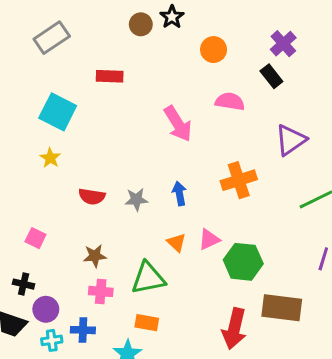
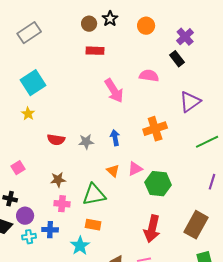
orange circle: (214, 50) -> (146, 26), moved
red rectangle: (110, 76) -> (95, 51), moved
cyan square: (58, 112) -> (33, 83), turned 30
pink square: (35, 238) -> (18, 168), turned 32
brown rectangle: (282, 308) -> (196, 225), moved, turned -68

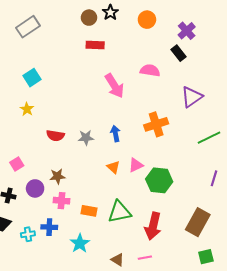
cyan square: (33, 83) -> (32, 78), size x0.7
green triangle: (94, 195) -> (119, 212), moved
purple circle: (25, 216) -> (35, 188), moved
orange rectangle: (93, 225) -> (89, 211), moved

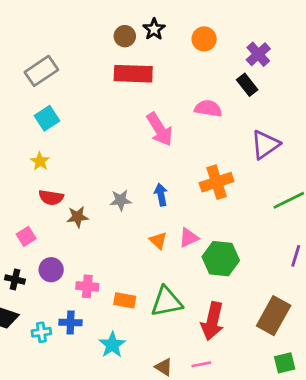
gray rectangle: (28, 27) -> (41, 71), moved
red rectangle: (95, 45) -> (133, 74), size x1.5
red semicircle: (55, 136) -> (51, 197), moved
brown star: (57, 176) -> (78, 217), moved

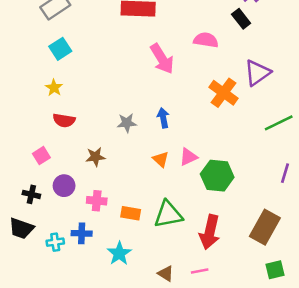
orange cross: (217, 182) -> (223, 93), moved, turned -36
brown star: (78, 217) -> (95, 157), moved

